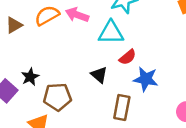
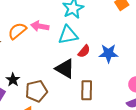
black triangle: (99, 75) -> (65, 69), size x1.5
blue star: (146, 79) -> (108, 53), moved

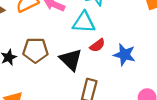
brown pentagon: (36, 91) -> (35, 50), moved

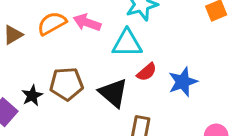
blue star: (124, 55) -> (183, 82), turned -30

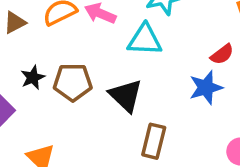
red semicircle: (147, 72) -> (222, 54), moved
black star: (32, 96) -> (33, 77), moved

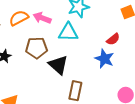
brown pentagon: (73, 82) -> (37, 48), moved
blue star: (206, 88) -> (104, 59), turned -30

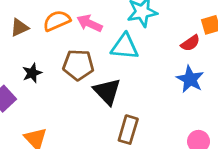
red semicircle: (113, 39) -> (190, 43), moved
blue star: (104, 59) -> (190, 79), moved

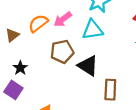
pink arrow: (90, 23) -> (63, 19), turned -48
black star: (32, 73) -> (20, 68), moved

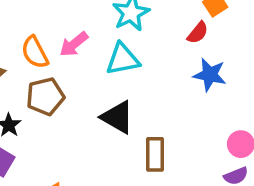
orange semicircle: (38, 23) -> (35, 52), turned -78
brown pentagon: (62, 52) -> (45, 96), moved

